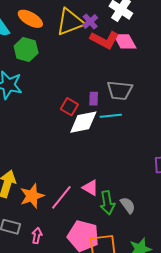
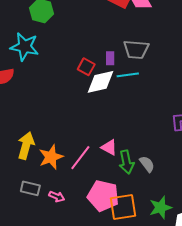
pink arrow: (37, 236) -> (57, 197), turned 105

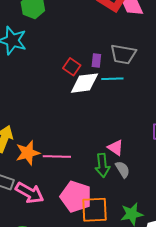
pink triangle: (109, 147) -> (116, 148), moved
pink line: (80, 158) -> (57, 156), turned 48
pink arrow: (57, 197) -> (30, 193), size x1.8

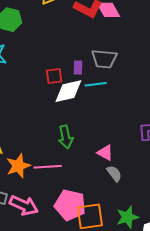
red square: (72, 67) -> (54, 76), turned -36
green arrow: (102, 165) -> (66, 137), moved

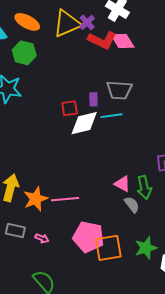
green arrow: (66, 137) -> (144, 187), moved
pink arrow: (24, 205) -> (42, 238), size x0.5

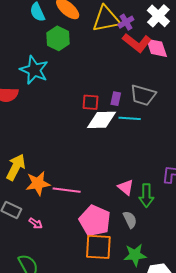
gray semicircle: (132, 205) -> (130, 220), moved
pink pentagon: (88, 237) -> (95, 221), moved

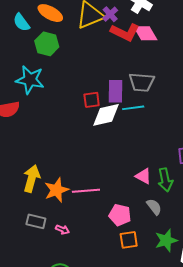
purple rectangle: (116, 99) -> (116, 91), size x1.6
pink pentagon: (95, 221) -> (120, 215), size x0.7
orange square: (98, 247) -> (129, 240), size x0.7

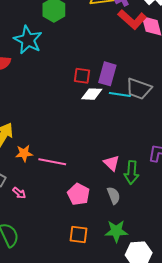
gray trapezoid: (142, 82) -> (139, 89), moved
white diamond: (106, 115) -> (92, 94), size x0.7
orange star: (57, 190) -> (24, 153), size x0.7
orange square: (129, 240) -> (79, 234), moved

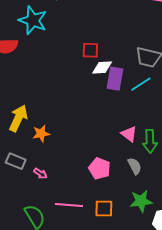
purple rectangle: (107, 74) -> (115, 79), moved
cyan line: (120, 94) -> (141, 84), moved, turned -35
pink line: (52, 162) -> (69, 205), moved

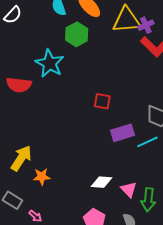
white diamond: (102, 67) -> (101, 182), moved
purple rectangle: (115, 79) -> (123, 133), turned 55

